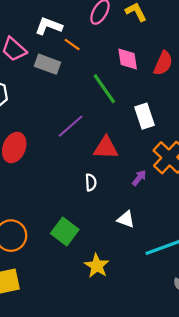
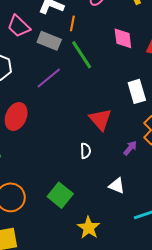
orange line: (72, 44) -> (72, 23), turned 63
green line: (104, 89) -> (82, 55), moved
purple line: (71, 126) -> (49, 78), moved
red triangle: (106, 148) -> (100, 119), turned 45

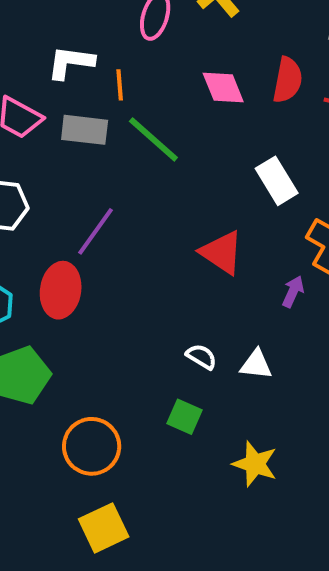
purple line: (49, 78) -> (96, 231), moved
white semicircle: (86, 151) -> (201, 357), moved, turned -42
white triangle: (117, 186) -> (256, 364), moved
green square: (60, 195) -> (184, 417), size x0.7

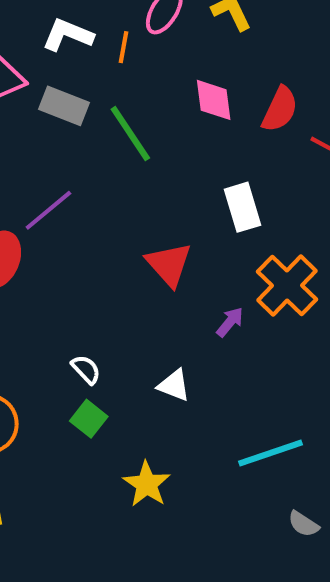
orange line: (120, 85) -> (124, 47), moved
white semicircle: (201, 357) -> (86, 369), moved

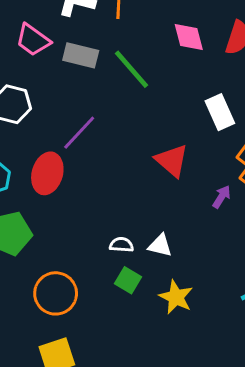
white semicircle: (86, 369) -> (121, 245), turned -35
white triangle: (174, 385) -> (160, 245), moved
yellow star: (147, 484) -> (176, 297), moved

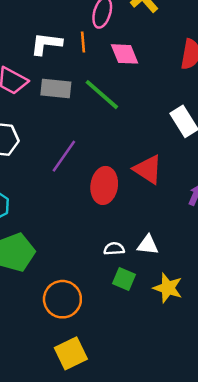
pink diamond: (189, 37) -> (125, 54), moved
red ellipse: (47, 173) -> (104, 185), moved

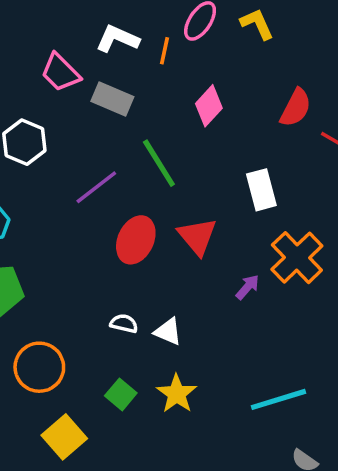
pink diamond: (125, 54) -> (209, 106), moved, turned 48
green line: (102, 95) -> (159, 163), moved
green square: (124, 279) -> (121, 394), moved
yellow square: (71, 353) -> (64, 437), moved, turned -32

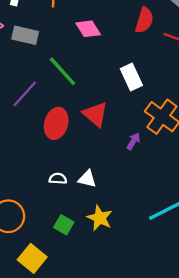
pink diamond: (209, 106) -> (88, 29), turned -65

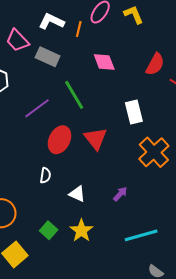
purple arrow: (133, 141) -> (120, 194), moved
white semicircle: (58, 179) -> (45, 175), moved, turned 84

